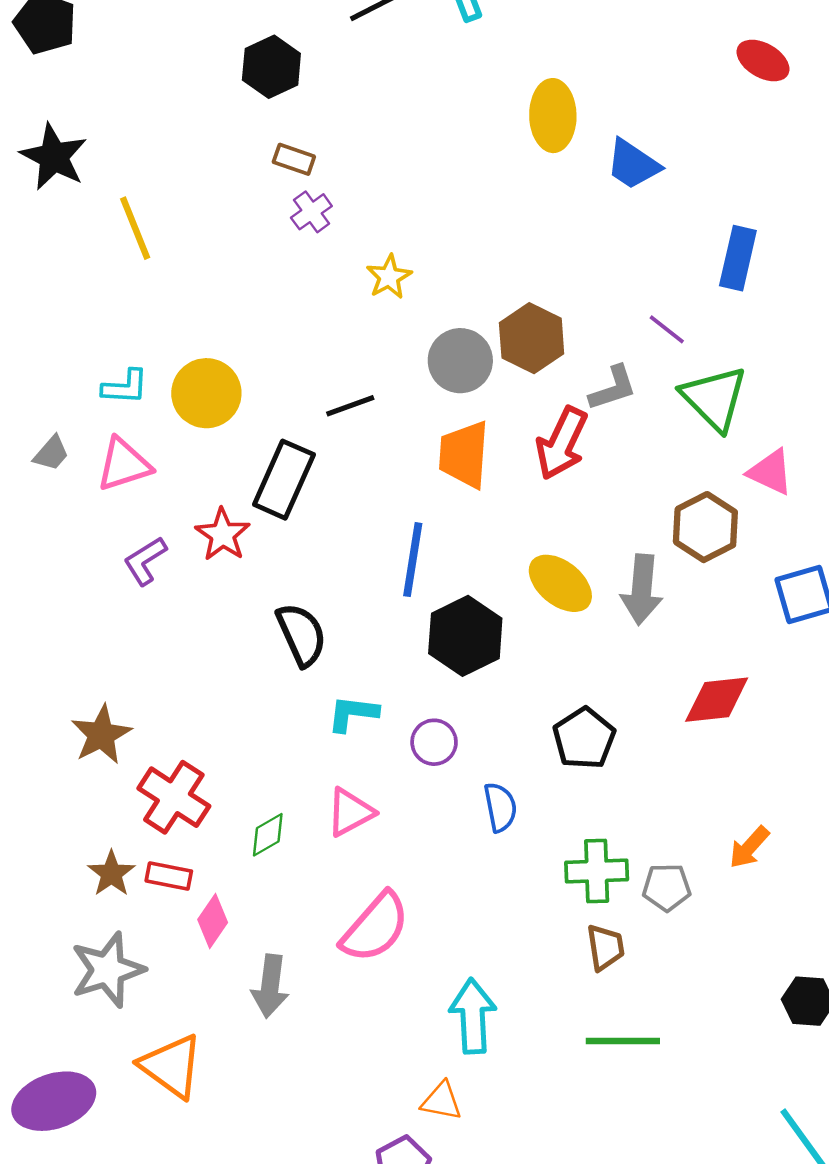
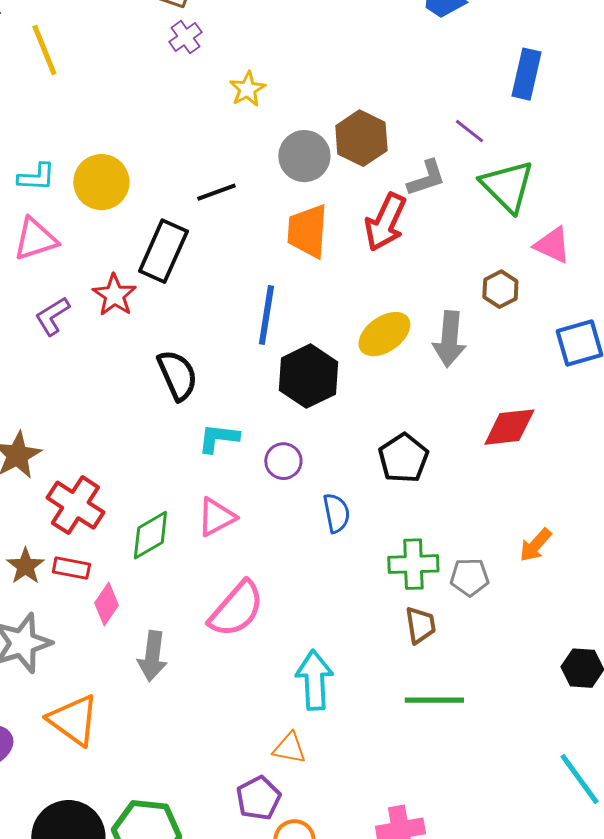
brown hexagon: (705, 527) -> (500, 289), size x0.7
yellow ellipse: (560, 583) -> (384, 334), turned -74
green diamond: (268, 835) -> (150, 535), size x1.4

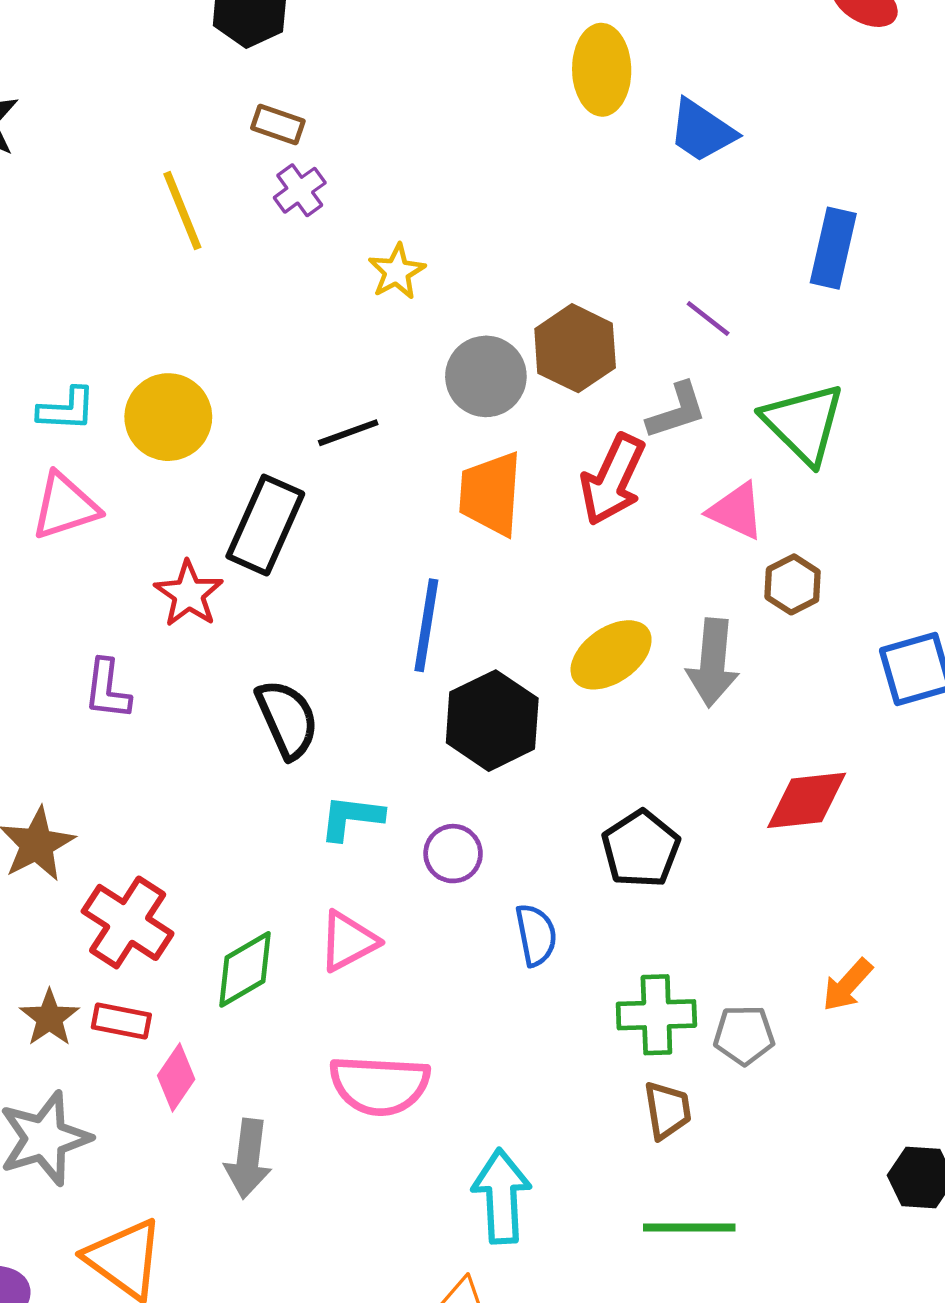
yellow line: (44, 50) -> (182, 211), moved
purple line: (469, 131) -> (708, 319), moved
pink triangle: (552, 245) -> (736, 511), moved
purple L-shape: (52, 316) -> (107, 689), moved, turned -51
pink semicircle: (236, 609) -> (380, 1085), turned 52

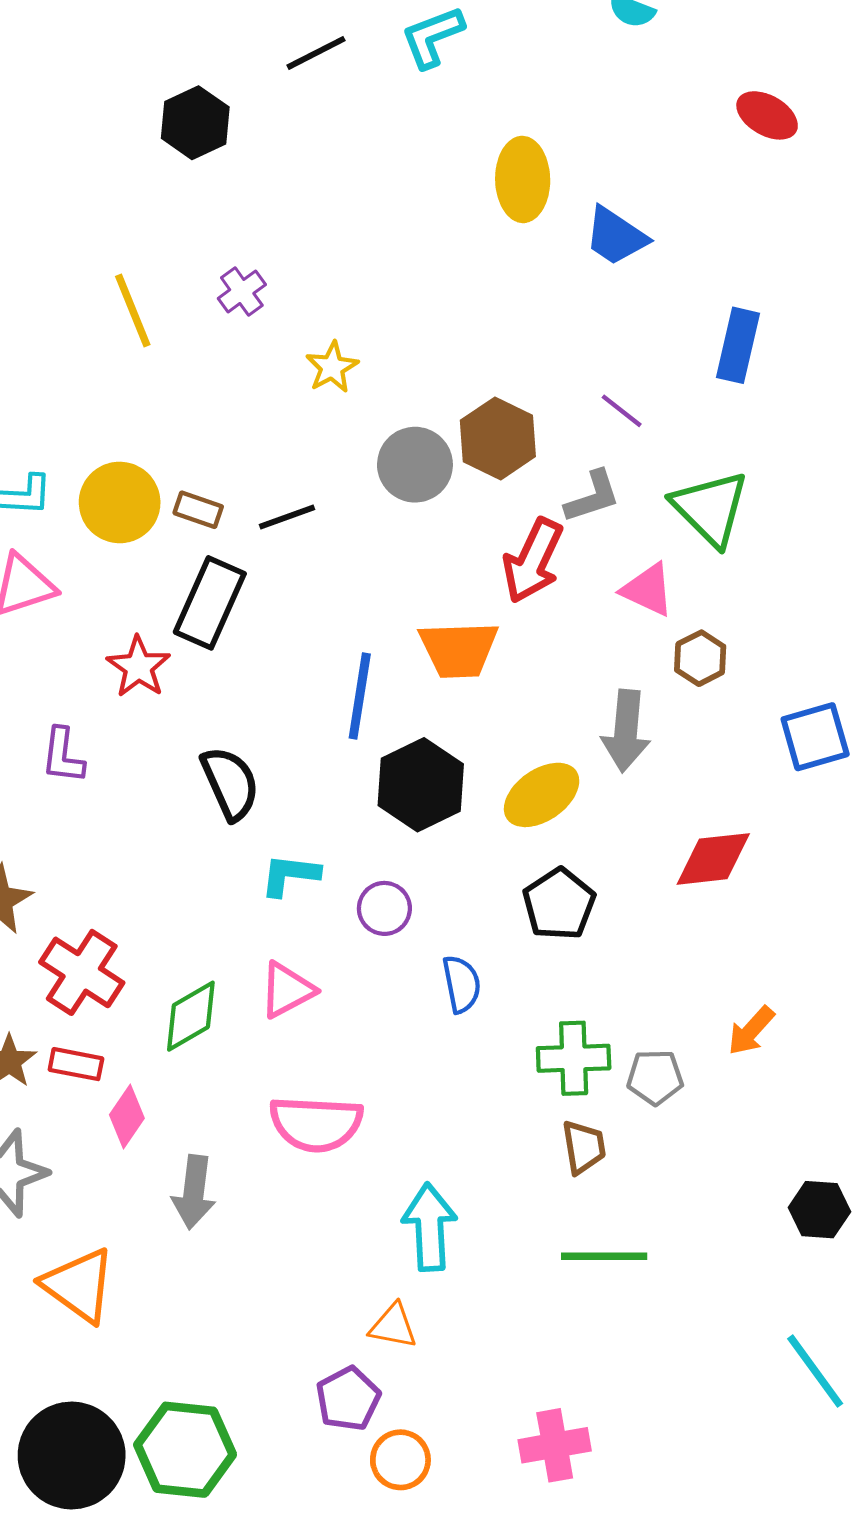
brown rectangle: (278, 124) -> (198, 510), moved
orange trapezoid: (491, 494) -> (459, 649), moved, turned -96
yellow ellipse: (611, 655) -> (542, 795), moved

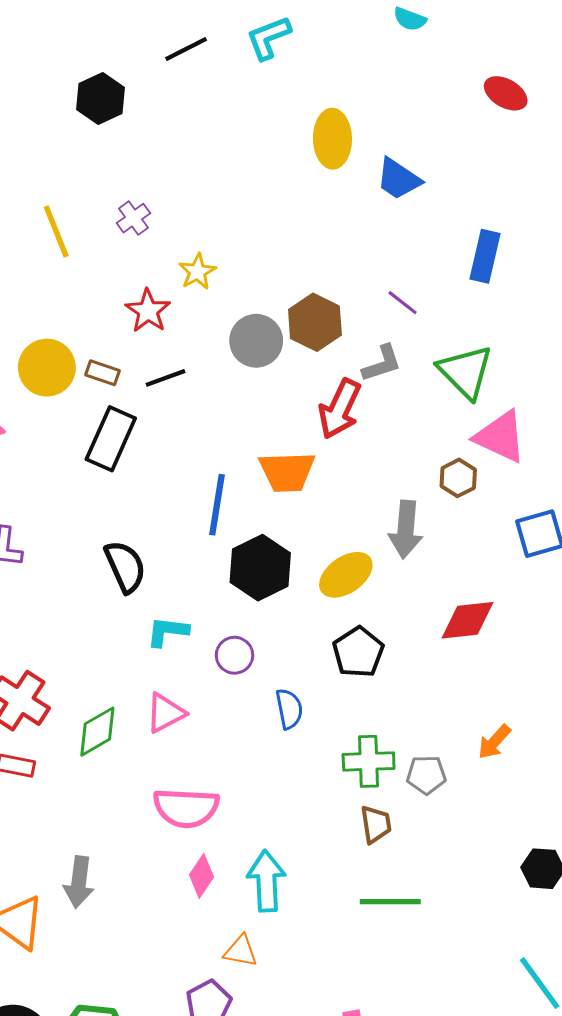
pink triangle: (648, 590) -> (500, 437), moved, size x1.4
red star: (139, 667) -> (148, 311), moved
pink diamond: (127, 1116) -> (202, 876), moved
gray arrow: (194, 1192) -> (79, 882), moved

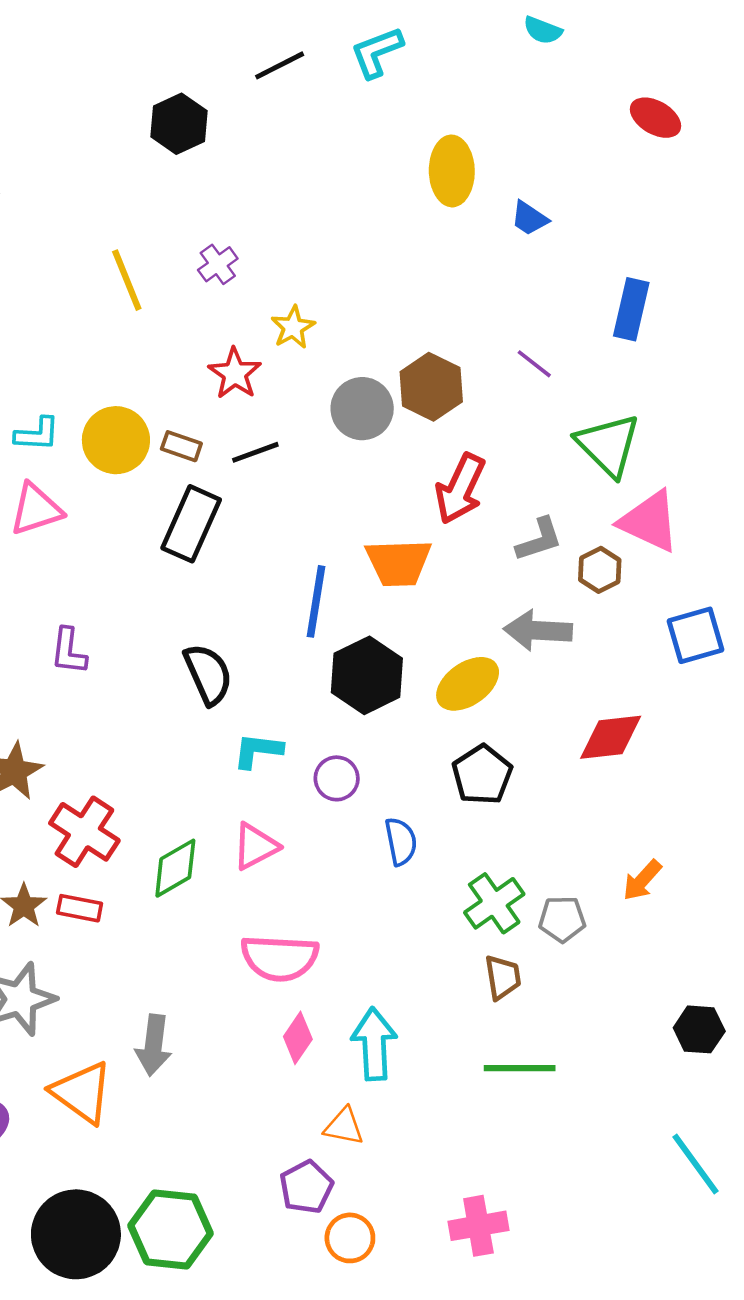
blue trapezoid: (398, 179) -> (529, 218), size x0.7
gray L-shape: (382, 363) -> (539, 540), moved
gray arrow: (406, 529) -> (538, 631), turned 88
green cross: (369, 761) -> (494, 903), turned -33

